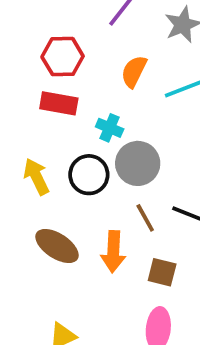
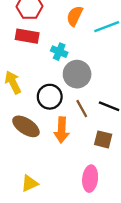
black circle: (89, 175) -> (50, 97), moved
brown square: (162, 272) -> (103, 139), moved

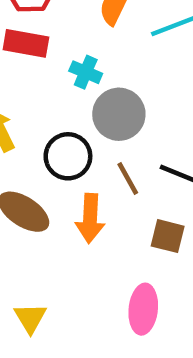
yellow triangle: (30, 183) -> (30, 318), turned -36

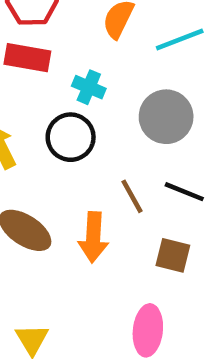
gray circle: (119, 114) -> (166, 117), moved
black circle: (68, 156) -> (71, 137), moved

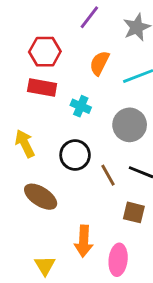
black circle: (71, 137) -> (75, 155), moved
orange arrow: (93, 237) -> (84, 241), moved

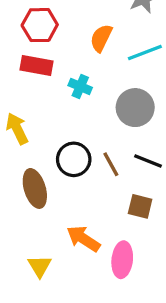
black circle: (75, 155) -> (74, 159), moved
brown ellipse: (41, 197) -> (35, 188), turned 40
orange arrow: (84, 241) -> (83, 239), turned 120

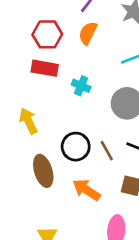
orange semicircle: (101, 38) -> (88, 33), moved
orange arrow: (83, 239) -> (86, 190), moved

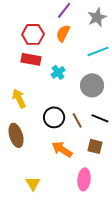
cyan cross: (81, 86) -> (58, 72), turned 32
brown ellipse: (43, 171) -> (16, 135), moved

